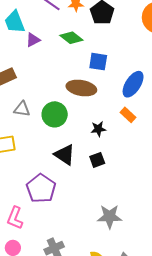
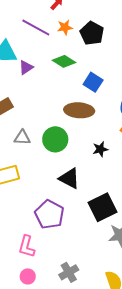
blue square: (98, 62) -> (93, 82), turned 30
black square: (97, 160) -> (102, 207), moved, size x1.8

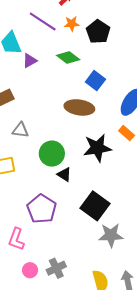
green circle: (55, 139) -> (52, 154), moved
black star: (100, 149) -> (97, 148), size x1.8
black triangle: (69, 178) -> (64, 175), size x0.7
black square: (102, 207) -> (95, 206), turned -32
pink circle: (28, 276) -> (30, 270), moved

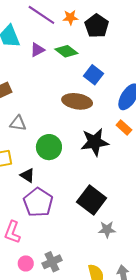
purple triangle: (30, 61) -> (37, 50), moved
black triangle: (64, 175) -> (27, 175), moved
gray star: (111, 235) -> (107, 229), size x0.7

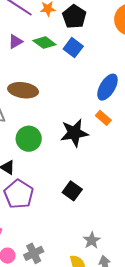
blue square: (93, 75) -> (73, 48), moved
brown ellipse: (77, 101) -> (23, 90), moved
black square: (92, 200) -> (72, 191), size x0.7
gray star: (107, 229) -> (92, 240), moved, turned -30

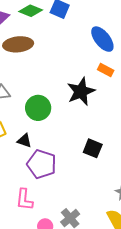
blue ellipse: (107, 87) -> (102, 39), turned -56
brown ellipse: (23, 90) -> (18, 44), moved

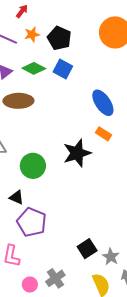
black square: (93, 148) -> (87, 249), moved, turned 30

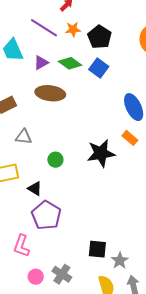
green circle: (33, 166) -> (55, 160), size x0.6
black square: (87, 249) -> (97, 249), turned 30
gray cross: (55, 278) -> (62, 274), turned -30

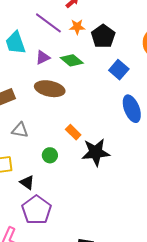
blue square: (99, 68) -> (119, 70), moved
orange rectangle: (130, 138) -> (73, 132), moved

